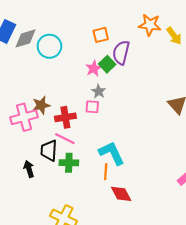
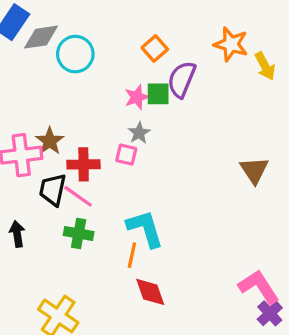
orange square: (101, 35) -> (155, 48), turned -35
green square: (107, 64) -> (158, 94), turned 35
brown star: (41, 105) -> (50, 141), turned -30
black trapezoid: (49, 150) -> (53, 190), moved

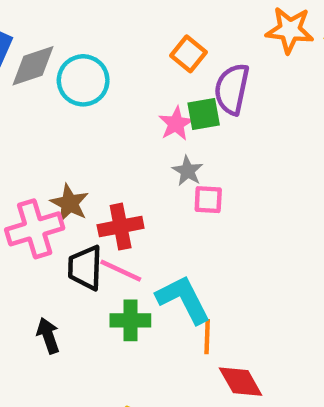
pink square: (126, 155) -> (208, 200), moved
cyan L-shape: (145, 229) -> (183, 299), moved

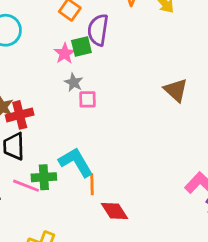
red cross: (121, 227) -> (20, 115), moved
pink line: (121, 271) -> (26, 186), moved

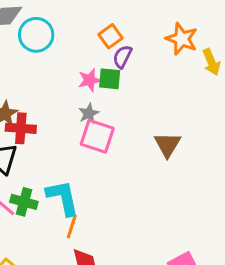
purple semicircle: (98, 30) -> (122, 57), moved, size x0.7
brown triangle: (176, 90) -> (167, 145), moved
pink square: (88, 99) -> (97, 136), size x1.6

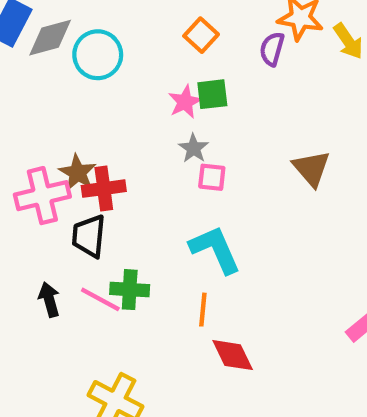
purple semicircle: (122, 57) -> (272, 49), moved
pink square: (97, 136) -> (212, 177), size x0.6
cyan L-shape: (63, 198) -> (215, 249), moved

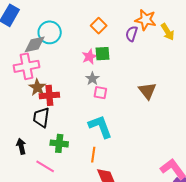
gray diamond: (50, 38) -> (35, 44), moved
pink cross: (42, 196) -> (26, 66), moved
pink line: (100, 299) -> (45, 166), moved

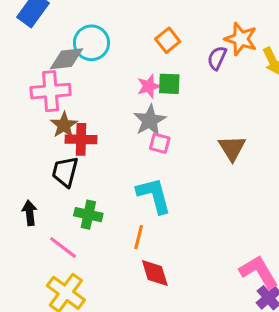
gray star: (92, 79) -> (150, 120), size x1.5

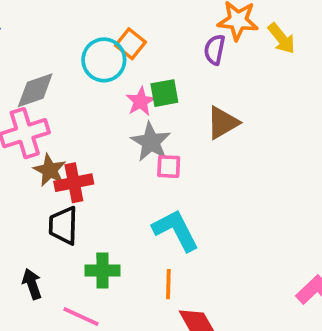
orange square: (168, 40) -> (130, 44), moved
cyan circle: (91, 43) -> (104, 60), moved
brown triangle: (232, 148) -> (223, 123), moved, turned 44

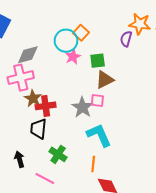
pink star: (141, 101) -> (73, 57), moved
brown triangle: (223, 123) -> (105, 80), moved
gray star: (151, 142) -> (82, 107), moved
green cross: (102, 271) -> (58, 154), turned 30

